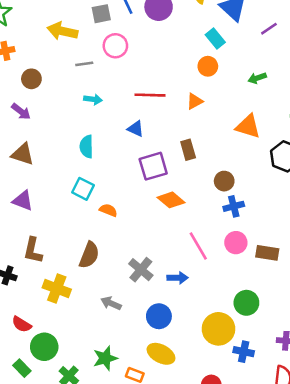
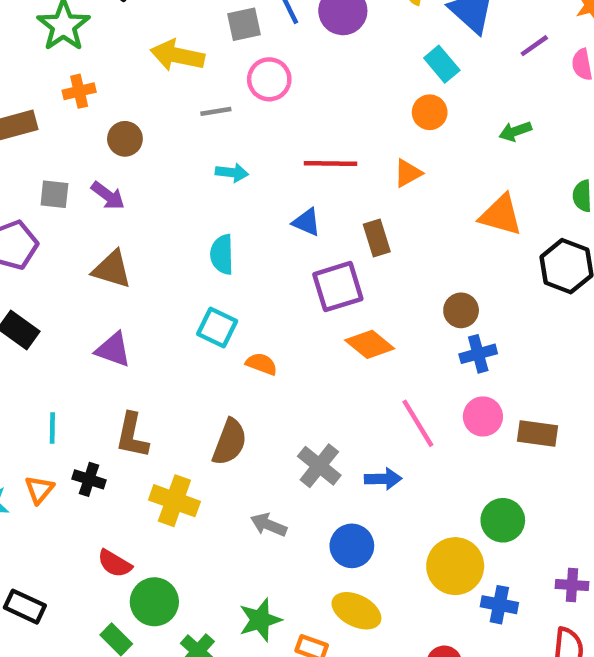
brown rectangle: (188, 150) -> (377, 238), moved

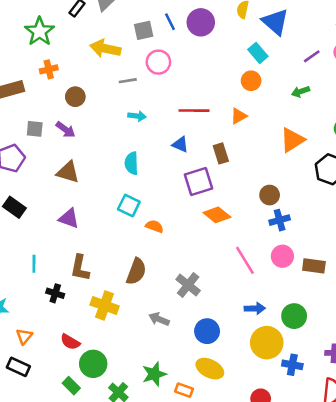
purple line: (534, 46) -> (312, 56), moved
orange triangle: (501, 215) -> (292, 140), turned -48
blue arrow: (383, 479) -> (255, 308), moved
orange triangle: (39, 489) -> (24, 336), moved

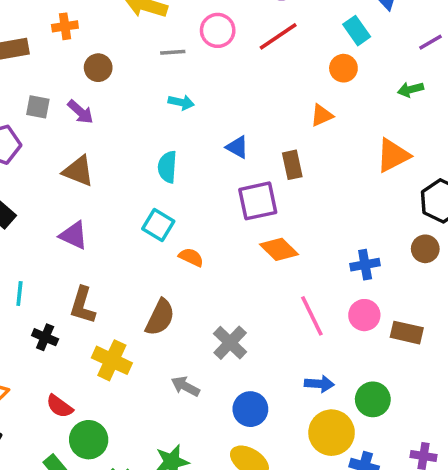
red line: (194, 111) -> (278, 36), moved, turned -40
brown circle: (270, 195) -> (425, 249), moved

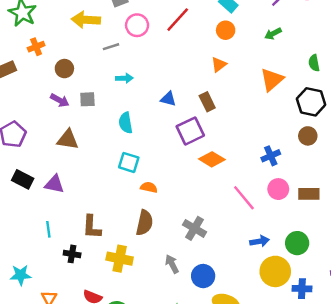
gray square: (38, 107) -> (87, 99), moved
purple triangle: (74, 235) -> (54, 184), moved
orange semicircle: (191, 257) -> (149, 187), moved
gray arrow: (185, 386) -> (172, 264), turned 48
blue circle: (250, 409) -> (203, 276), moved

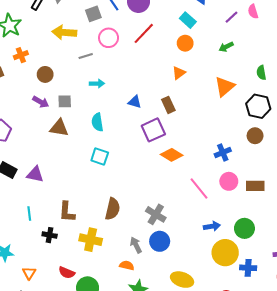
brown triangle: (68, 140) -> (59, 128), moved
orange semicircle: (149, 187) -> (127, 265), moved
blue circle: (203, 276) -> (160, 241), moved

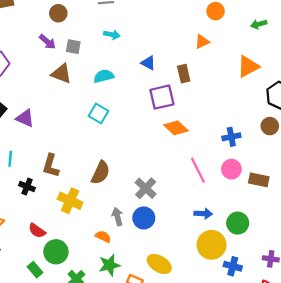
cyan semicircle: (97, 122) -> (104, 76), turned 72

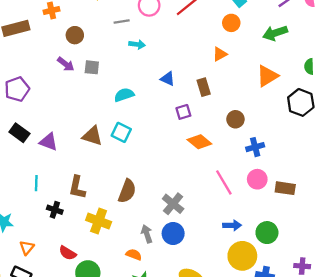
green arrow: (259, 24) -> (275, 33), size x1.5
cyan arrow: (112, 35) -> (137, 44), moved
brown triangle: (61, 74) -> (92, 136), moved
purple square: (162, 97) -> (183, 112), size x0.6
brown circle: (270, 126) -> (235, 119), moved

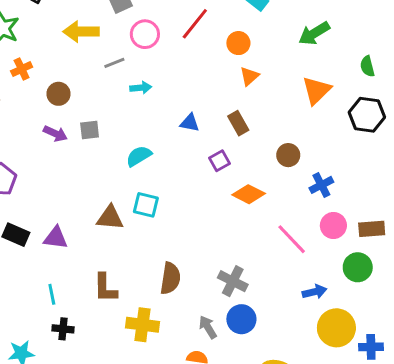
orange circle: (231, 23) -> (238, 43), moved
black cross: (55, 210) -> (63, 329), moved
green circle: (267, 233) -> (358, 267), moved

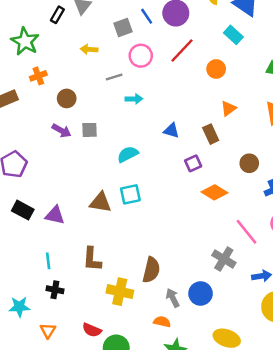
yellow arrow: (81, 32) -> (89, 49), size x0.6
orange triangle: (249, 76) -> (229, 108), moved
cyan square: (146, 205) -> (130, 194), turned -30
brown semicircle: (170, 278) -> (151, 270), moved
gray cross: (233, 281) -> (224, 259), moved

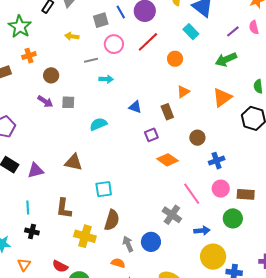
cyan square: (130, 194) -> (104, 189), moved
purple triangle: (55, 215) -> (36, 170), turned -30

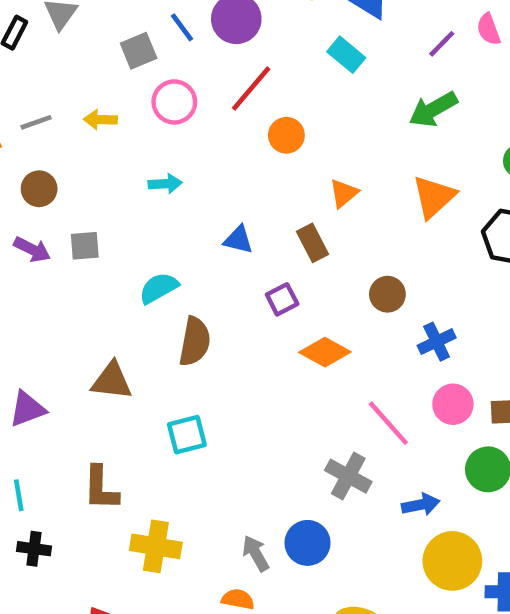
yellow arrow: (72, 36) -> (100, 120), moved
orange circle: (175, 59) -> (286, 135), moved
gray line: (91, 60) -> (36, 122), moved
brown semicircle: (112, 220) -> (195, 342), moved

